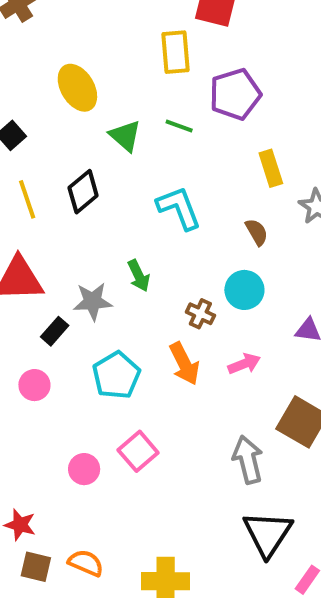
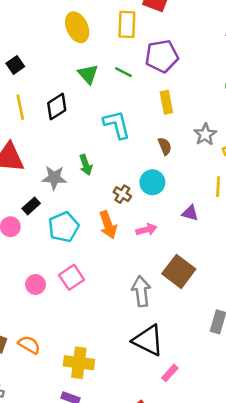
yellow ellipse: (77, 88) -> (77, 27), moved
yellow rectangle: (271, 168) -> (166, 102), moved
black rectangle: (55, 331) -> (31, 206), moved
black triangle: (268, 534) -> (148, 340), turned -44

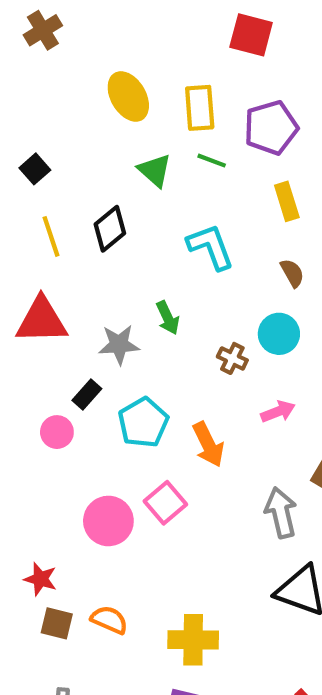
yellow rectangle: (127, 24) -> (200, 108), moved
orange arrow: (108, 225) -> (208, 444), moved
pink circle: (36, 284) -> (108, 521), size x1.5

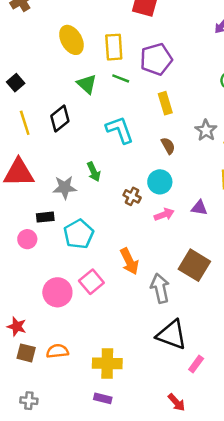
black rectangle: (87, 395) -> (45, 217), turned 42
pink arrow: (278, 412) -> (164, 215), moved
orange arrow: (208, 444) -> (129, 261), moved
orange semicircle: (109, 620) -> (57, 351), turned -30

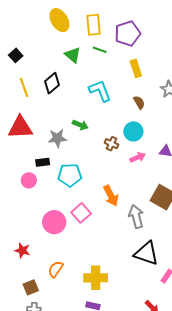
green arrow: (94, 172) -> (80, 125), turned -42
cyan pentagon: (79, 234) -> (70, 175), turned 30
orange semicircle: (57, 351) -> (56, 269), turned -48
brown square: (26, 353) -> (31, 287), moved, turned -35

